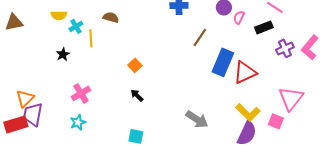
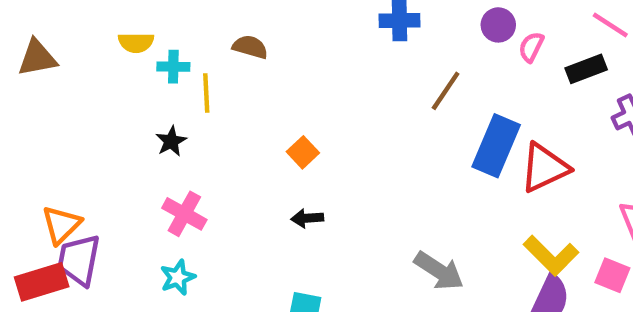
cyan cross: (76, 26) -> (173, 67), turned 32
black star: (63, 54) -> (171, 141), moved
pink cross: (81, 93) -> (184, 214), turned -30
black arrow: (137, 95) -> (307, 218), turned -48

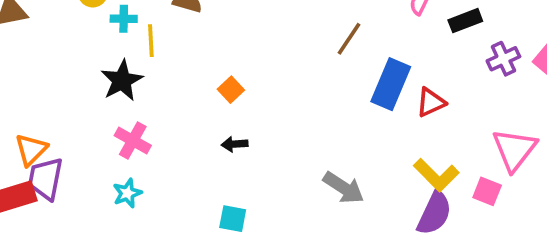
black star: (171, 141) -> (122, 81), size x1.6
red triangle: (544, 168) -> (431, 102), size x0.7

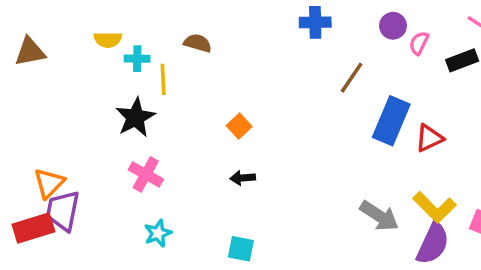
gray arrow: (344, 188) -> (379, 216), moved
cyan star: (127, 193) -> (158, 233), moved

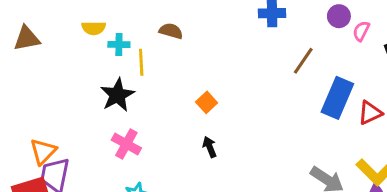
black arrow: (243, 178) -> (210, 147), turned 72

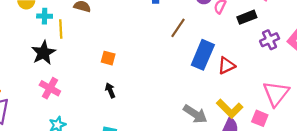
orange square: (207, 102) -> (108, 58), turned -32

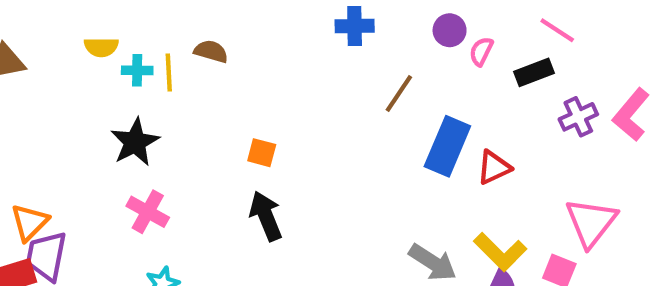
yellow line: (61, 29) -> (169, 72), moved
black arrow: (110, 90) -> (266, 216), size x1.6

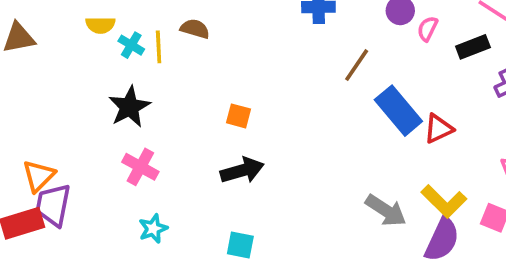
cyan cross: (137, 70) -> (131, 45), turned 30
blue rectangle: (447, 146) -> (398, 111), turned -63
black arrow: (266, 216) -> (242, 170), turned 96

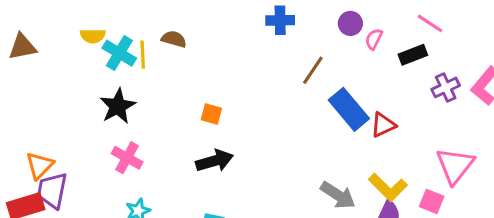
cyan cross: (131, 45) -> (119, 53), size x1.5

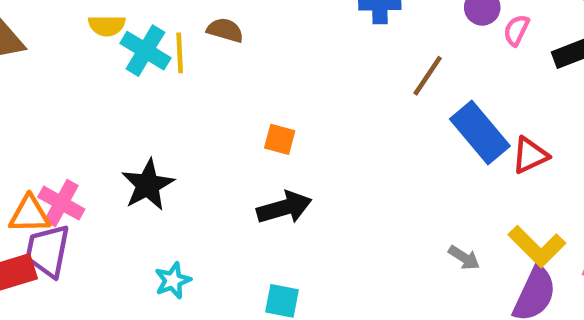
black star: (118, 106) -> (148, 185), moved
pink cross: (127, 158) -> (61, 203), moved
orange triangle: (40, 166) -> (29, 214), turned 44
gray arrow: (338, 195) -> (464, 258), size x0.6

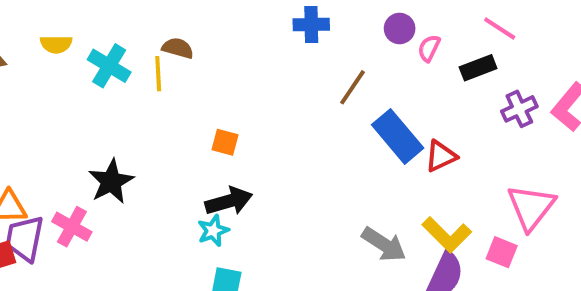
yellow semicircle: (107, 26) -> (56, 44), moved
yellow line: (180, 53) -> (158, 74), moved
pink cross: (61, 203) -> (72, 227), moved
gray arrow: (464, 258) -> (384, 244), size x1.6
cyan star: (173, 280) -> (213, 231), moved

